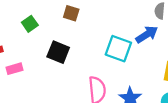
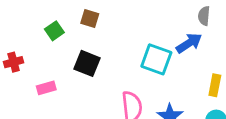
brown square: (71, 13) -> (90, 19), moved
pink rectangle: (15, 69) -> (46, 88), moved

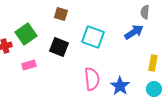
green square: (54, 31) -> (26, 34), moved, size x1.5
cyan square: (156, 59) -> (93, 37), moved

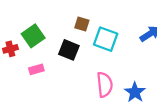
brown square: (61, 14) -> (82, 24), moved

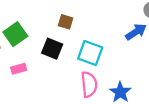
cyan square: (106, 39) -> (90, 53), moved

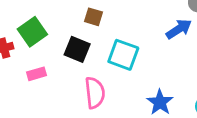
pink semicircle: (89, 84) -> (95, 93), moved

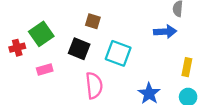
blue arrow: (179, 29) -> (165, 32), turned 30

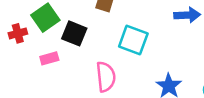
black square: (79, 49) -> (74, 33), moved

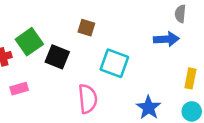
pink rectangle: (49, 58) -> (19, 89), moved

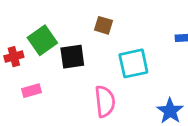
black square: (57, 57) -> (72, 57), turned -30
cyan square: (114, 63) -> (133, 63), turned -32

